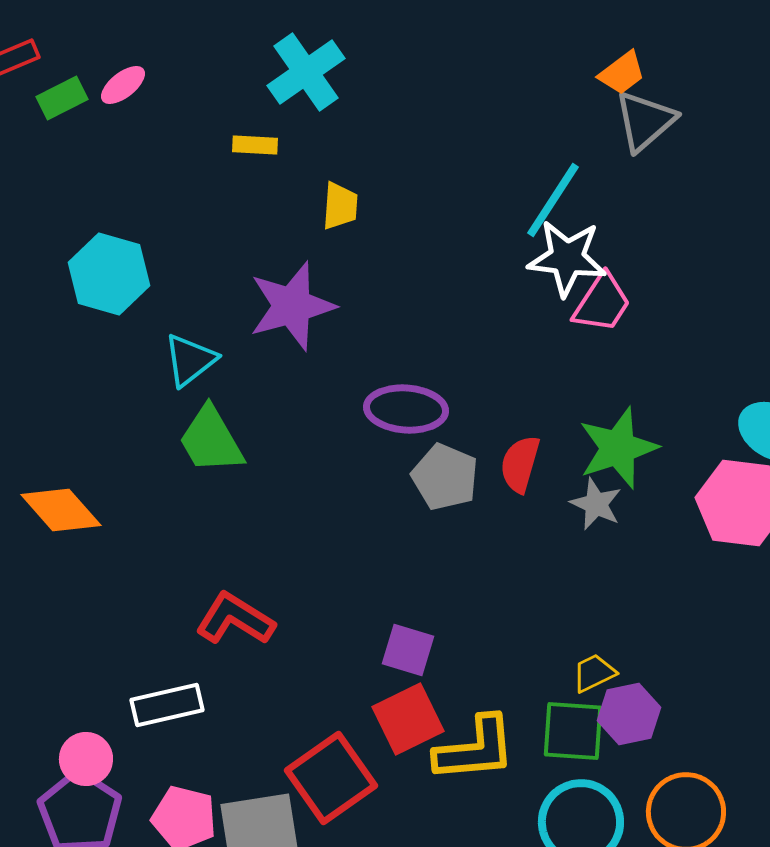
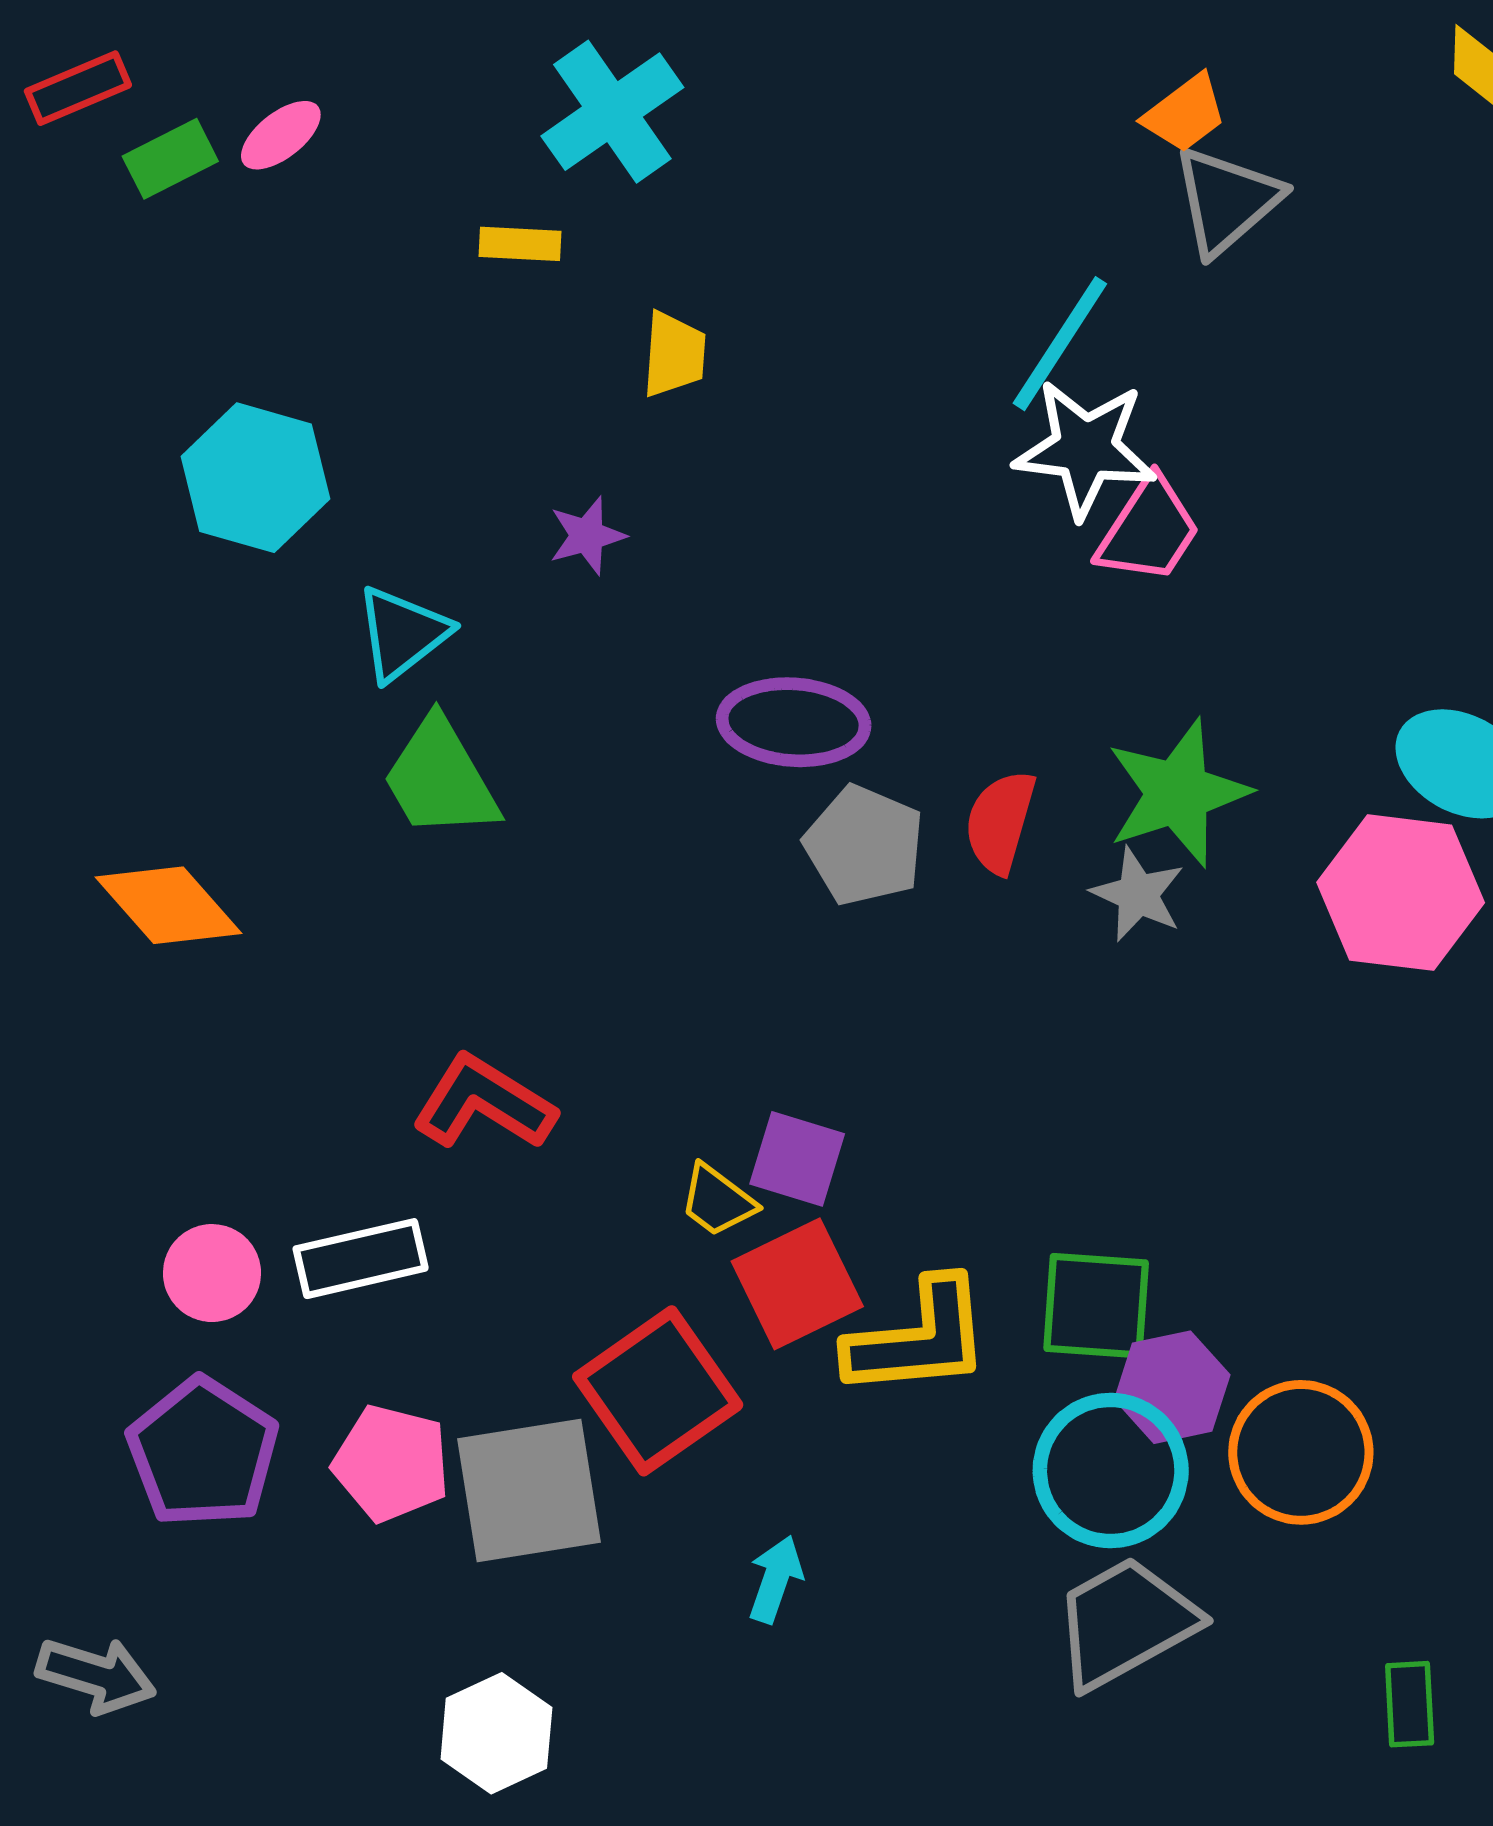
purple star: (292, 306) -> (587, 536), size x0.5
yellow trapezoid: (594, 673) -> (717, 1201), moved, turned -117
purple hexagon: (629, 714) -> (1172, 1387), moved
pink circle: (86, 759) -> (212, 1273), moved

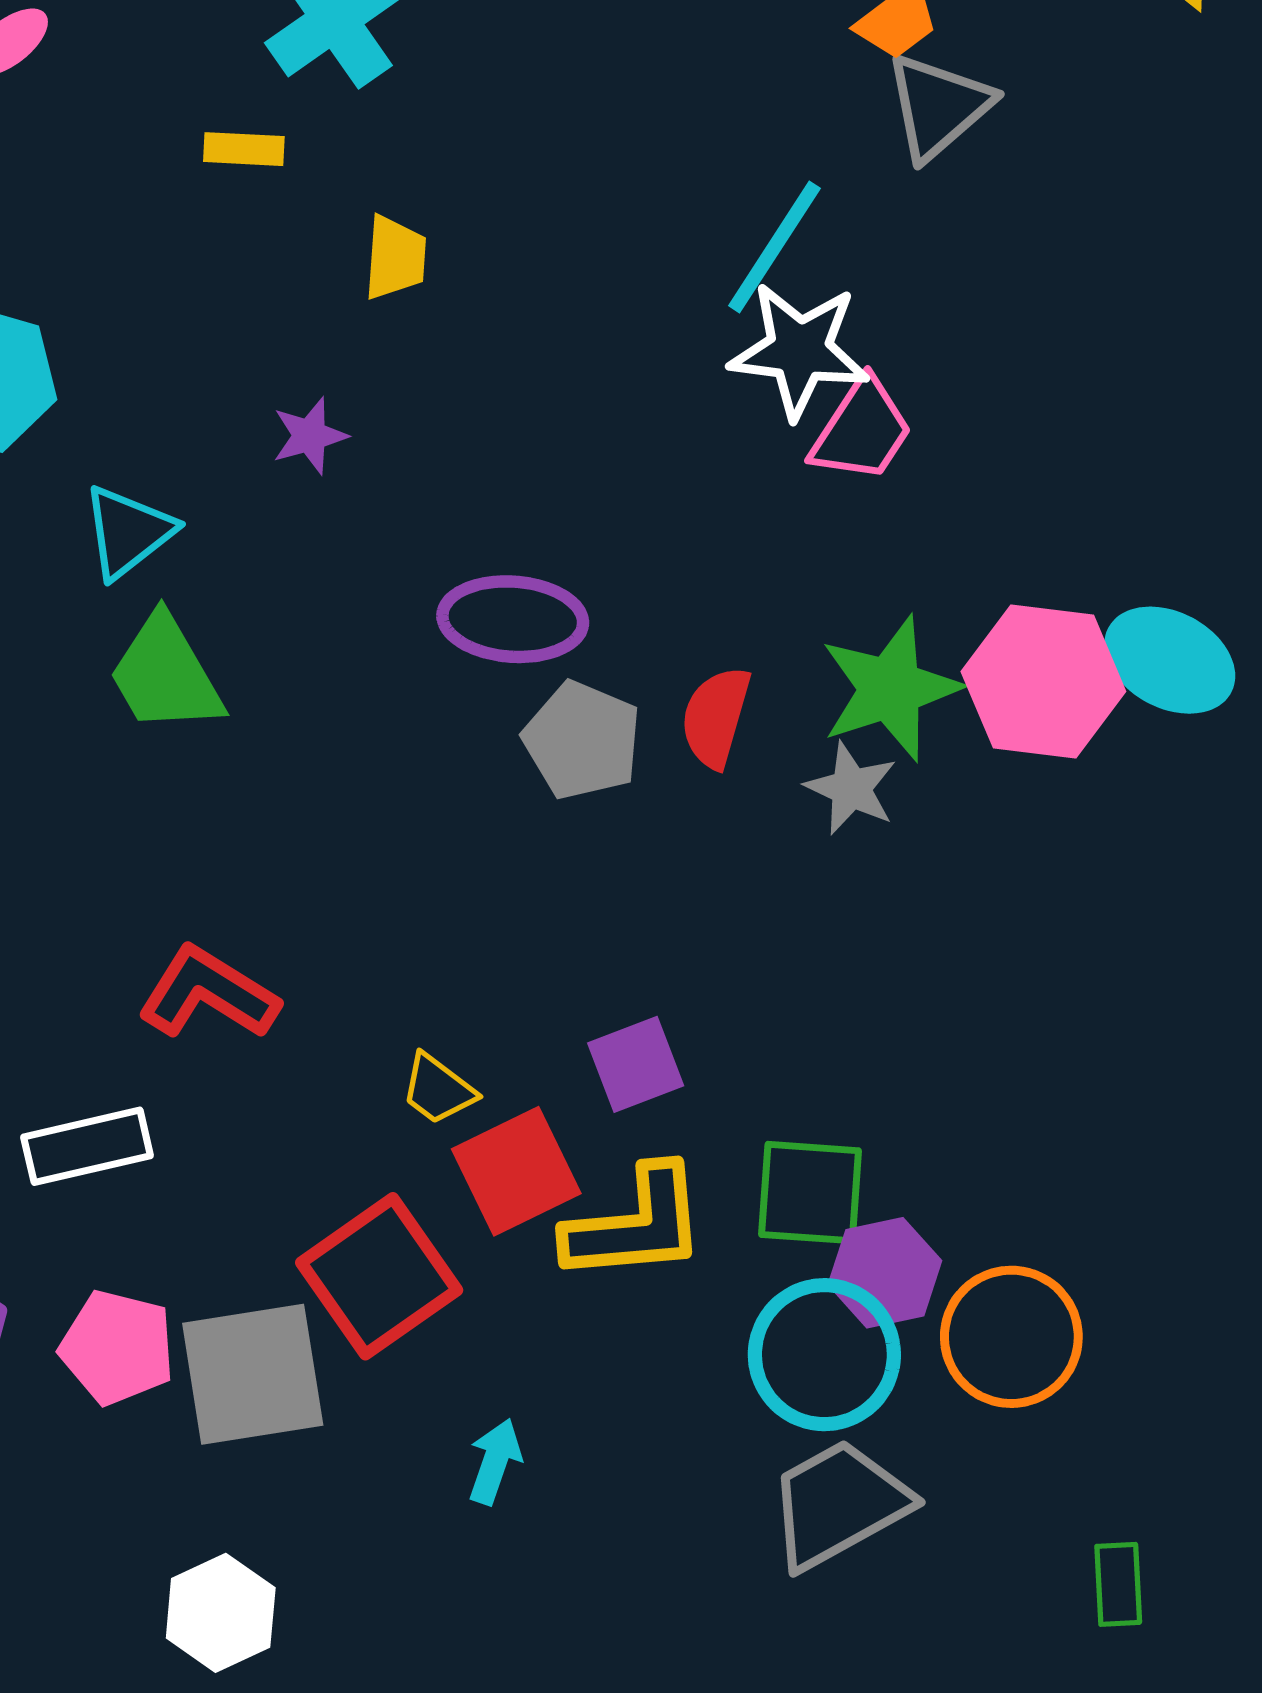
pink hexagon: (1401, 893) -> (1043, 681), moved
purple square: (797, 1159) -> (636, 1064), moved, turned -38

